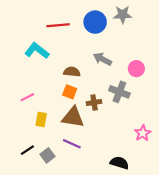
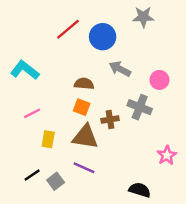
blue circle: (95, 22) -> (103, 37), moved
red line: (58, 25) -> (68, 29), turned -35
cyan L-shape: (37, 51) -> (25, 70), moved

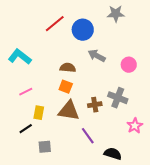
gray cross: (140, 107) -> (118, 98), moved
brown cross: (110, 119) -> (95, 105), moved
purple line: (84, 168) -> (88, 136), moved, turned 30
black line: (32, 175) -> (26, 129), moved
gray square: (56, 181) -> (45, 147), turned 32

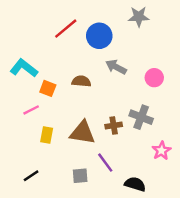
orange square: (66, 87) -> (48, 88), moved
black line: (26, 129) -> (31, 176), moved
gray square: (45, 147) -> (80, 176), moved

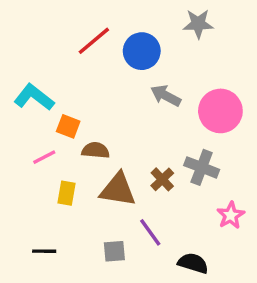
pink circle: (154, 78) -> (220, 111), size x1.6
brown semicircle: (81, 81) -> (96, 150), moved
brown cross: (114, 125) -> (162, 179), turned -35
black line: (31, 176) -> (44, 251), turned 35

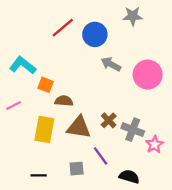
pink line: (44, 157) -> (13, 105), moved
gray cross: (202, 167) -> (133, 130), moved
yellow rectangle: (66, 193) -> (44, 130), size x1.6
black line: (44, 251) -> (39, 175), moved

